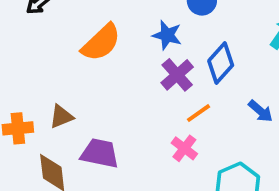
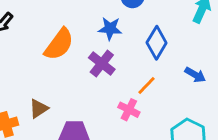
purple cross: (177, 75) -> (102, 63), moved
pink cross: (184, 148) -> (129, 110), moved

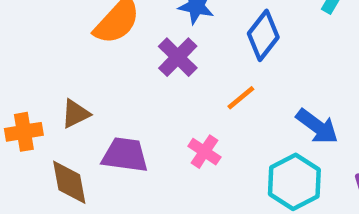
blue arrow: (195, 75) -> (317, 126), moved, size x1.4
pink cross: (129, 110) -> (204, 152), moved

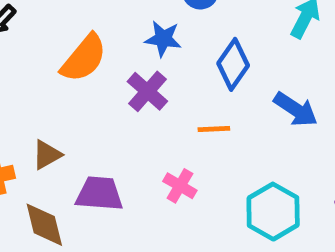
orange line: (241, 98) -> (214, 129), turned 40
blue arrow: (317, 126) -> (296, 109), moved

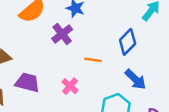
blue diamond: (233, 64) -> (128, 42), moved
blue arrow: (296, 109) -> (135, 79), moved

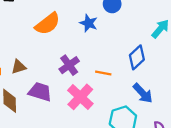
purple cross: (62, 34) -> (69, 65), moved
pink cross: (70, 86) -> (80, 97), size x1.6

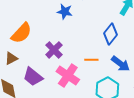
orange semicircle: (48, 24) -> (21, 33), moved
orange line: (103, 73) -> (91, 60), moved
purple trapezoid: (40, 92) -> (33, 77), turned -150

